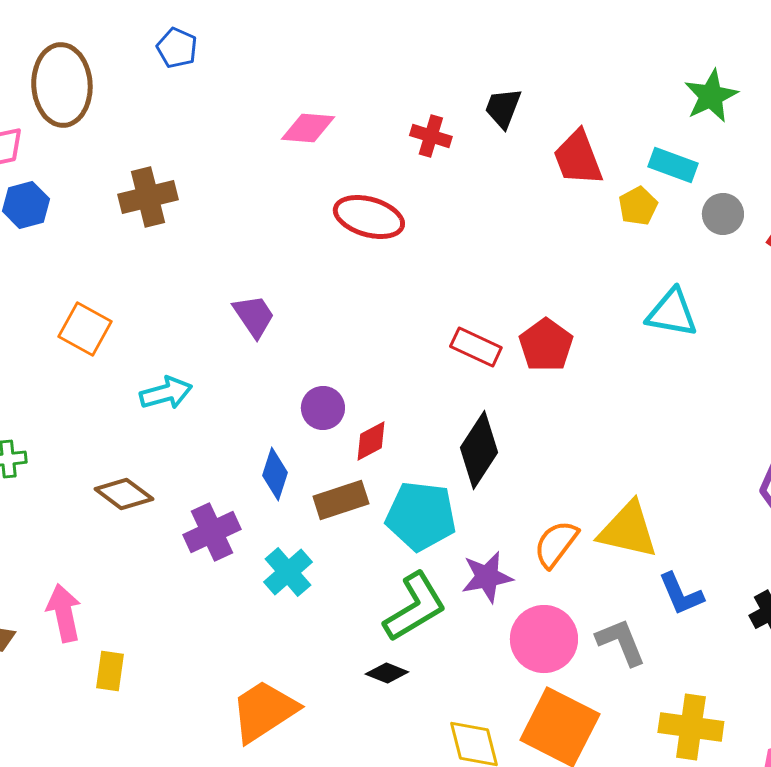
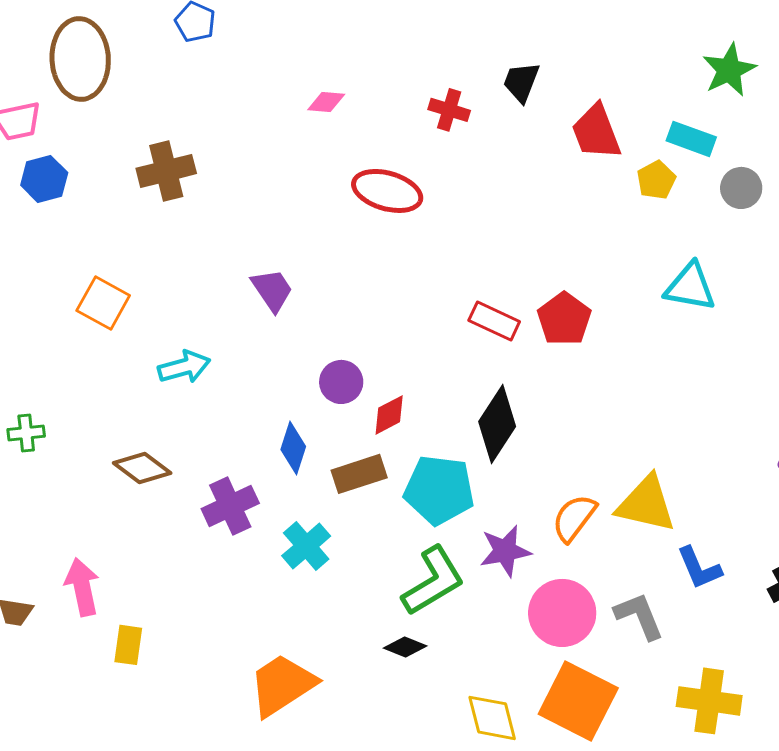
pink diamond: (308, 128) -> (326, 102), size x0.7

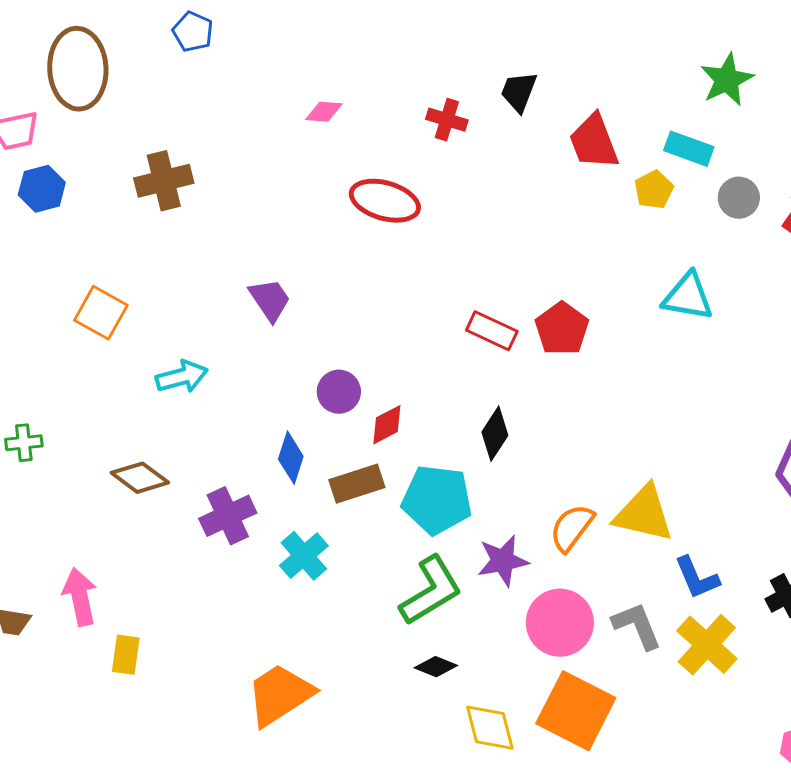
black diamond: (497, 424) -> (495, 434), size x0.7
black diamond: (405, 647) -> (436, 667), moved
yellow cross: (709, 701) -> (707, 645), moved, turned 34

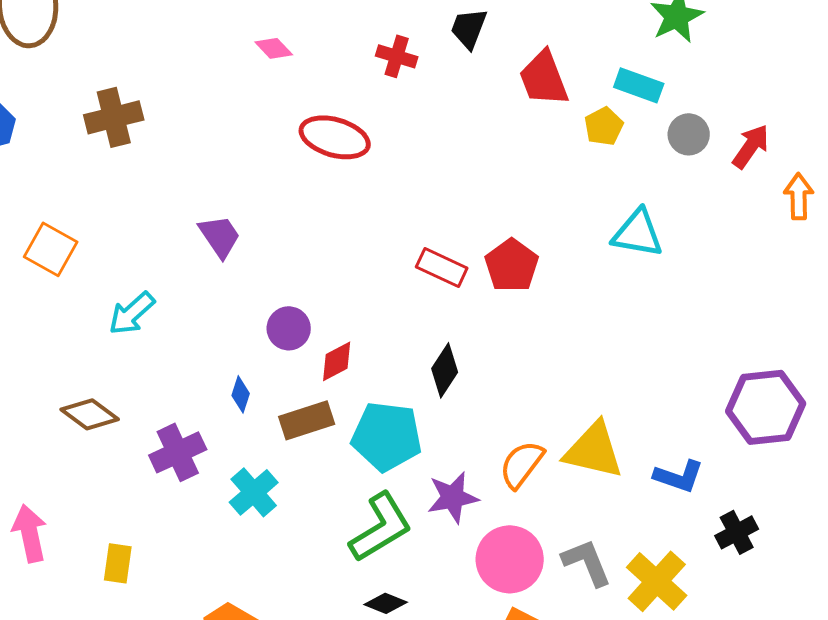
pink diamond: (324, 112) -> (274, 48), turned 42
cyan arrow: (182, 377) -> (132, 313), turned 153
blue diamond: (291, 458) -> (241, 394), size x0.7
blue L-shape: (697, 578) -> (679, 476), moved, turned -48
yellow rectangle: (126, 655) -> (118, 563), moved

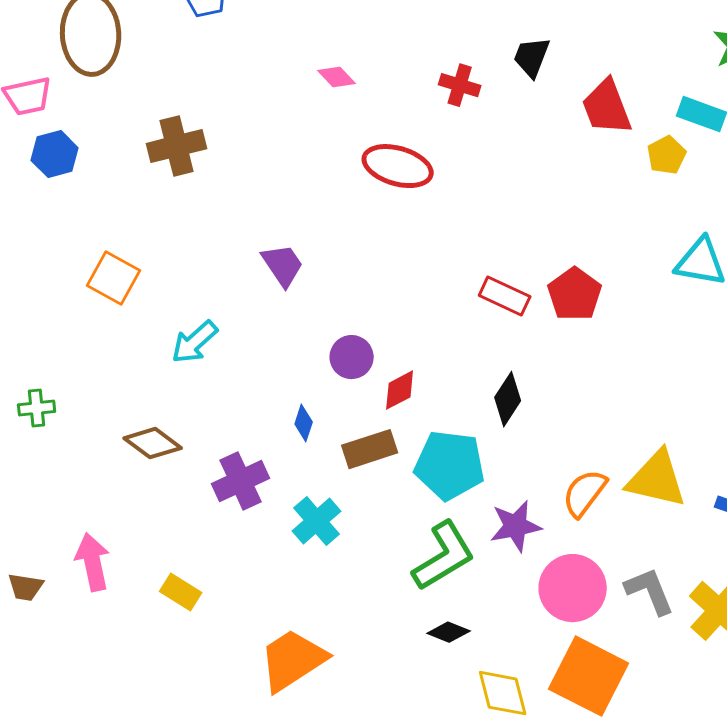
yellow rectangle: (118, 563) -> (181, 592), turned -66

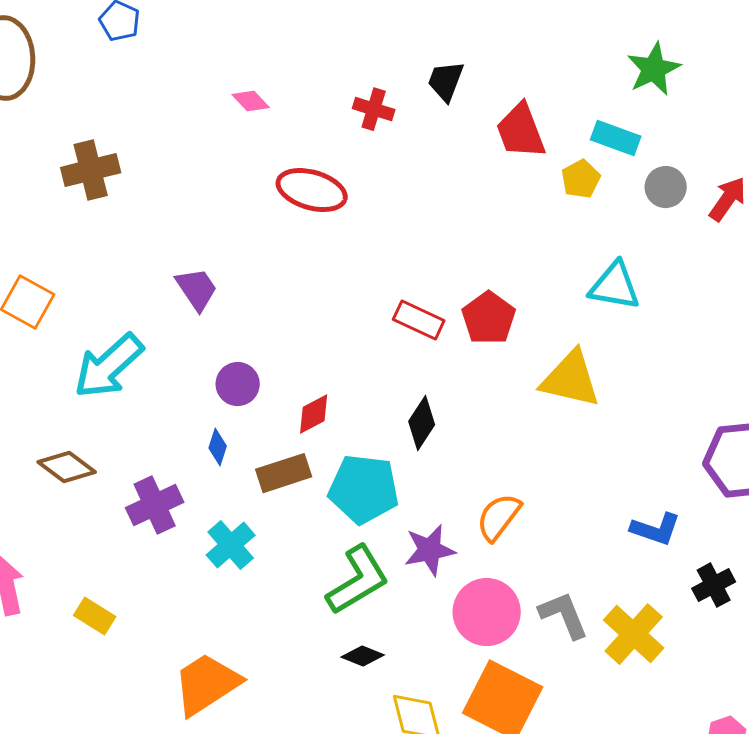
cyan arrow: (195, 342) -> (109, 366), size x1.5
purple circle: (352, 357) -> (238, 384), moved
yellow triangle: (657, 479) -> (571, 379), moved

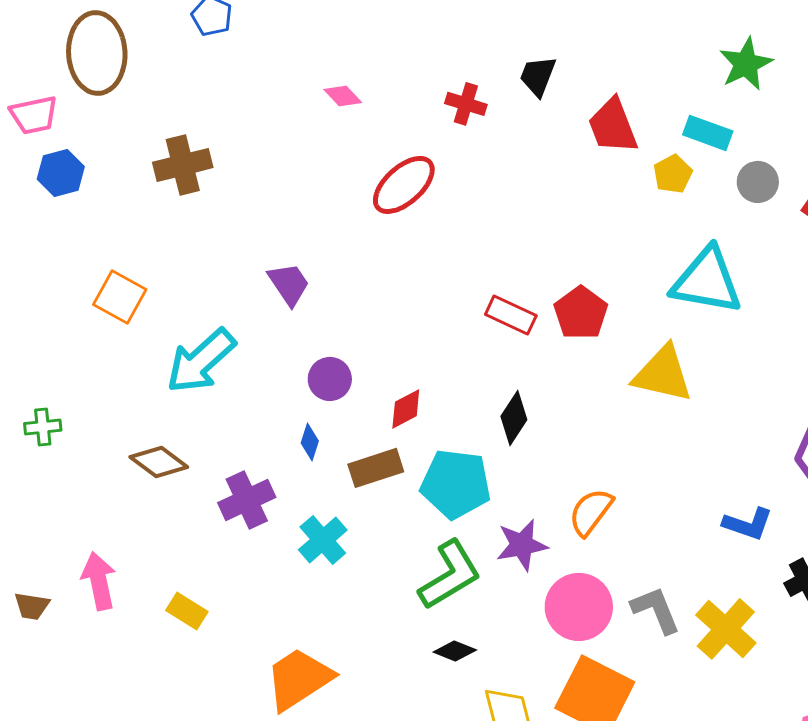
red ellipse: (312, 190) -> (404, 185), turned -58
cyan triangle: (615, 286) -> (707, 281), size x1.4

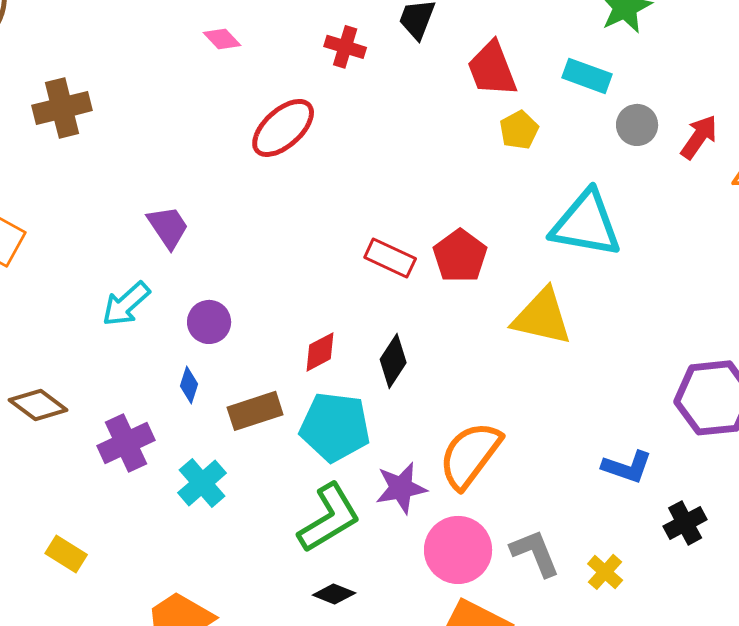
yellow pentagon: (673, 174) -> (519, 130), moved
cyan arrow: (201, 361) -> (126, 304), moved, size x0.7
red diamond: (406, 409) -> (320, 352), moved
orange semicircle: (591, 512) -> (470, 455), size x1.4
yellow cross: (726, 629) -> (605, 572), size x0.6

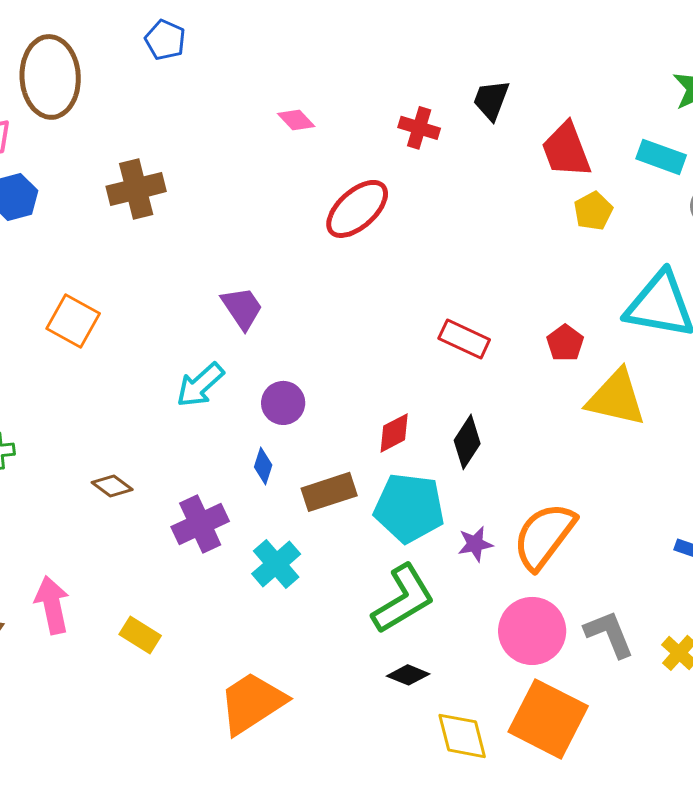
red pentagon: (460, 256) -> (565, 343), moved, size x0.7
brown diamond: (38, 405) -> (112, 486), size x0.7
purple star: (401, 488) -> (475, 544), moved, size x0.7

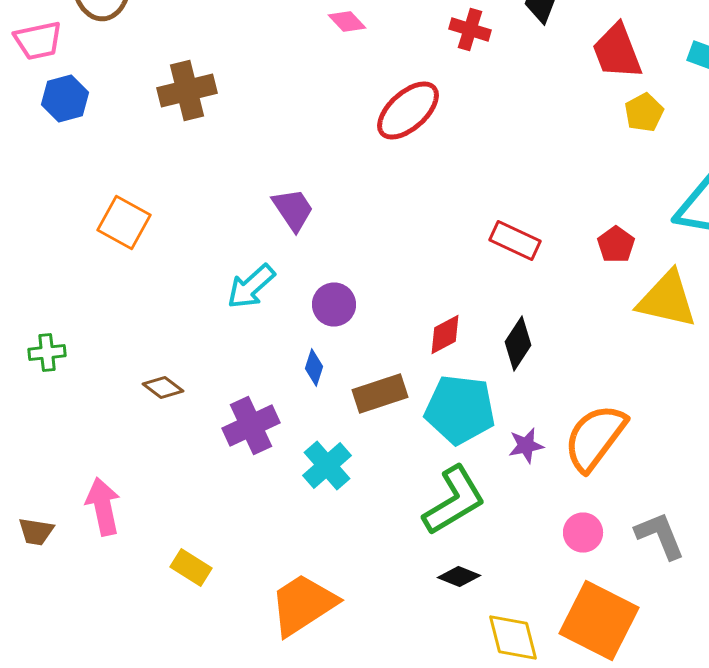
pink circle: (532, 631) -> (583, 532), size x0.6
yellow rectangle: (140, 635) -> (191, 568), moved

